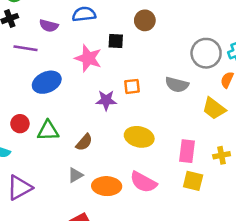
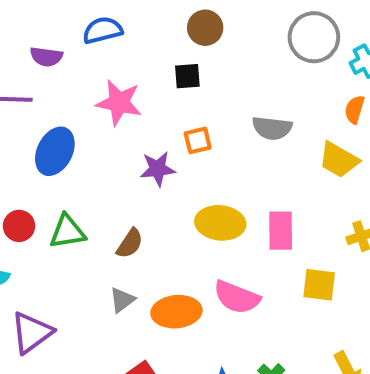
black square: (116, 41) -> (187, 76), moved
gray circle: (206, 53) -> (314, 37), moved
blue ellipse: (47, 82) -> (55, 151), turned -32
pink rectangle: (187, 151) -> (281, 231), moved

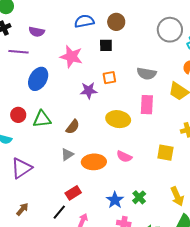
blue semicircle: (103, 30) -> (84, 21), moved
pink rectangle: (281, 231) -> (147, 105), moved
pink semicircle: (237, 297) -> (124, 156), size x0.7

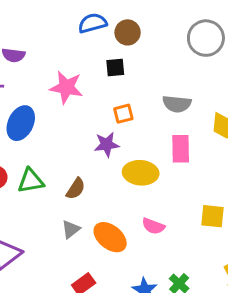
blue semicircle: (84, 21) -> (93, 23), moved
purple star: (89, 91) -> (107, 144), moved
orange ellipse: (94, 162) -> (110, 237), turned 45

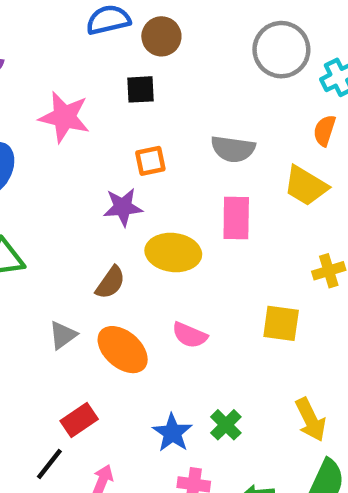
brown semicircle: (76, 189) -> (110, 283), moved

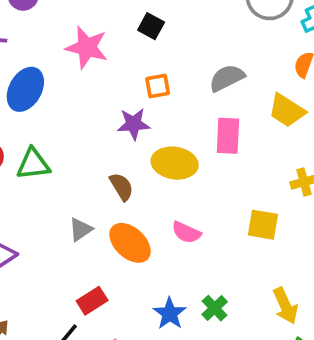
black square: (141, 89) -> (151, 26), turned 30
gray semicircle: (233, 149) -> (227, 78), turned 144
brown semicircle: (110, 283) -> (121, 187), turned -68

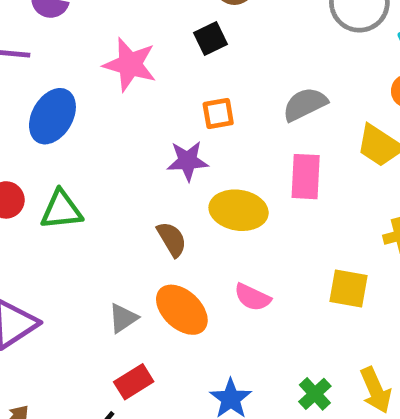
black square: (151, 26) -> (211, 38), turned 35
gray triangle: (80, 229) -> (123, 318), moved
green cross: (215, 308) -> (315, 394), moved

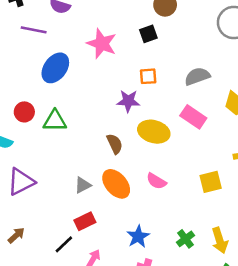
pink rectangle: (306, 177) -> (193, 117), turned -65
yellow square: (349, 288) -> (211, 182), turned -30

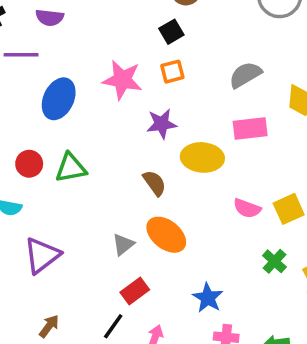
pink star: (102, 44) -> (122, 80), moved
orange square: (148, 76) -> (172, 72), moved
pink rectangle: (193, 117) -> (250, 128), turned -30
pink semicircle: (156, 181) -> (247, 208), moved
green cross: (185, 239) -> (274, 261), moved

